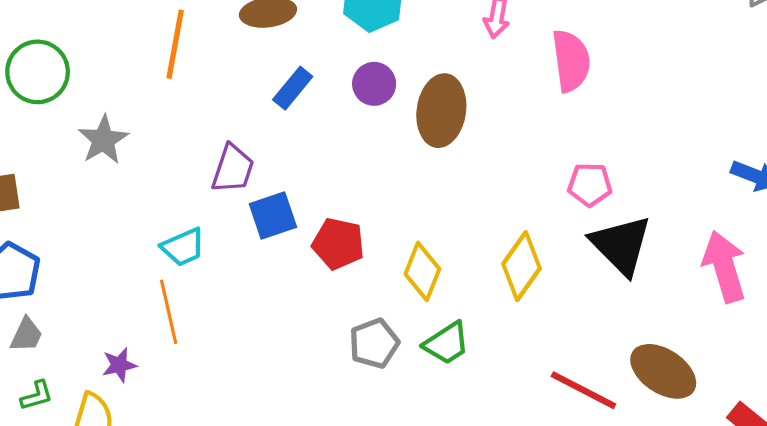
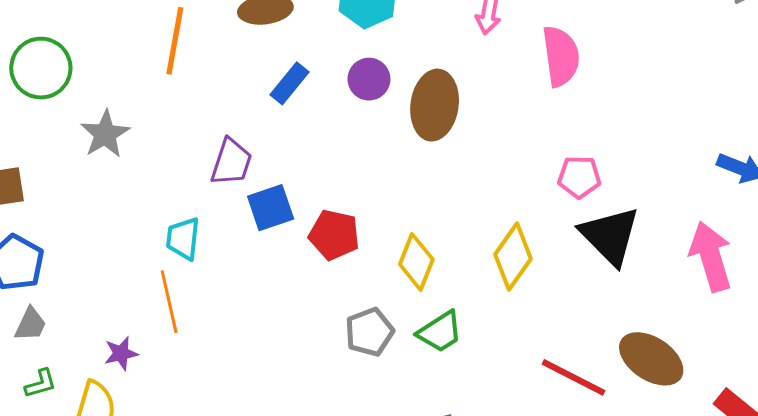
cyan trapezoid: (183, 247) -> (183, 239), turned 120

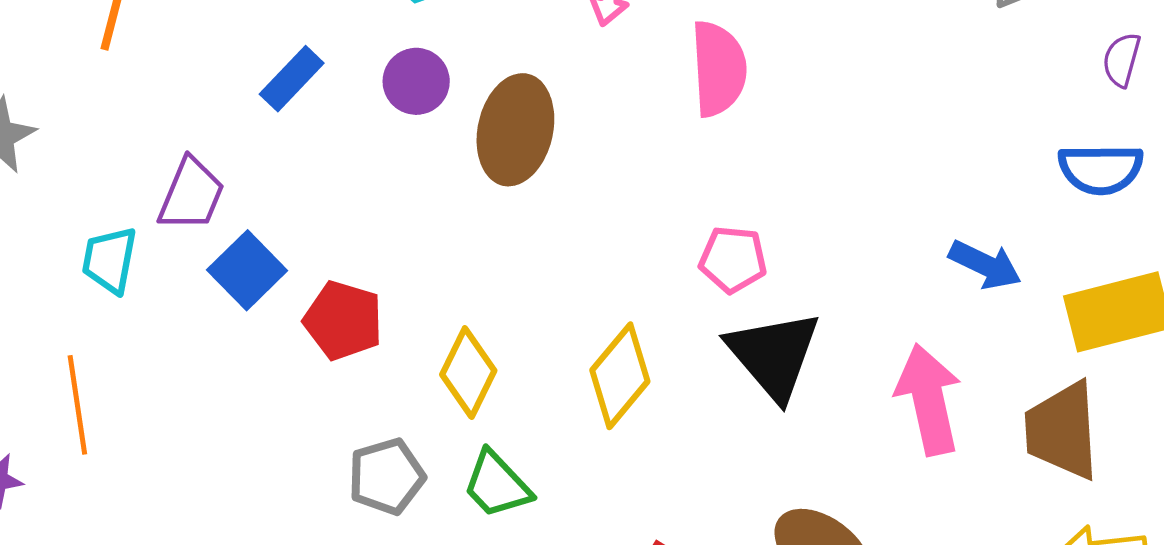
blue square: (271, 208) -> (247, 270), turned -30
cyan trapezoid: (183, 239) -> (110, 260), moved
green trapezoid: (440, 332) -> (497, 485), turned 75

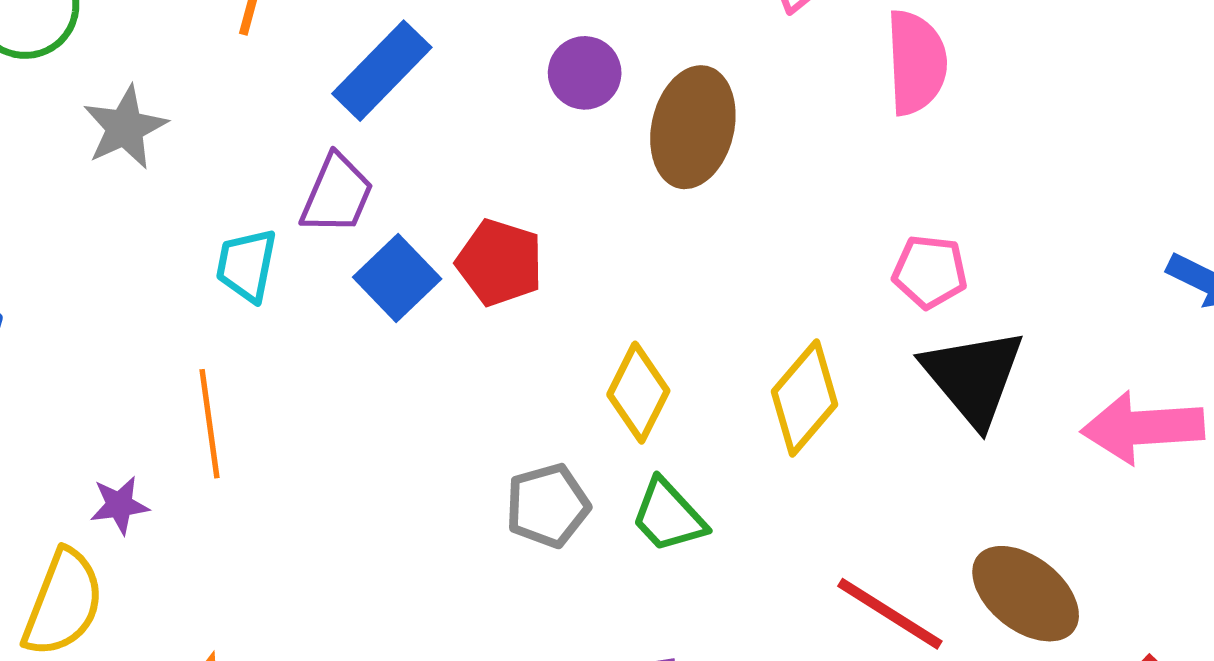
blue rectangle: (292, 79) -> (382, 71), moved, size x1.4
red pentagon: (343, 320) -> (500, 263), moved
pink arrow: (929, 399) -> (1143, 428), turned -82

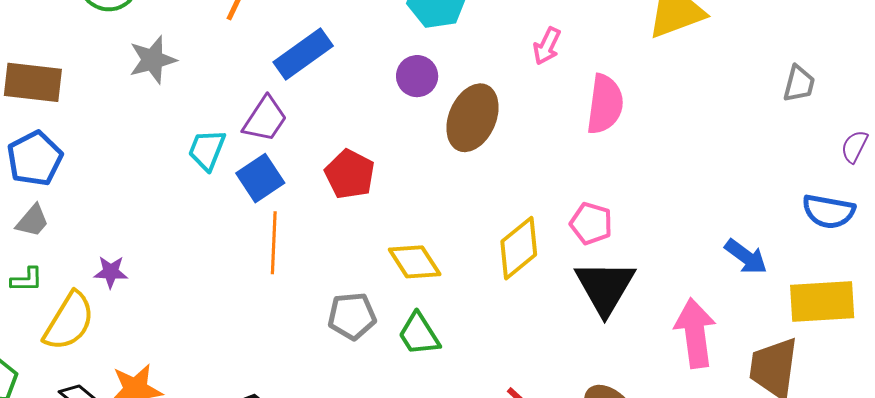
blue square: (397, 278) -> (260, 178), moved
yellow diamond: (638, 393) -> (415, 262), turned -70
yellow diamond: (804, 398) -> (519, 248), moved
orange line: (209, 424) -> (274, 243), moved
pink arrow: (1143, 428) -> (695, 333), turned 76

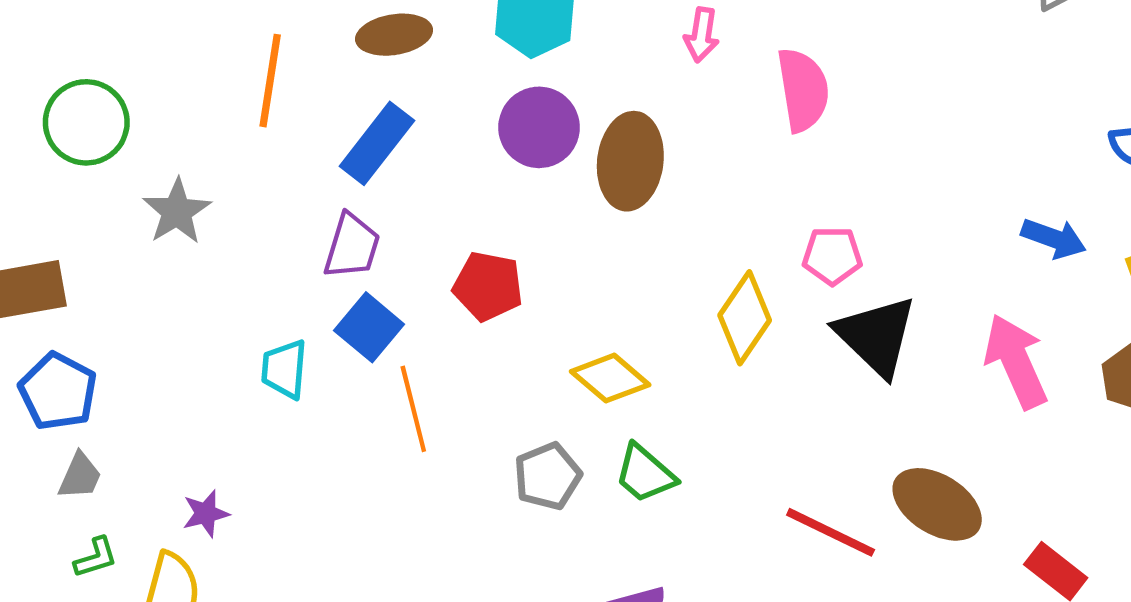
purple circle: (417, 76) -> (539, 127), size x1.4
cyan trapezoid: (207, 150) -> (284, 369), moved

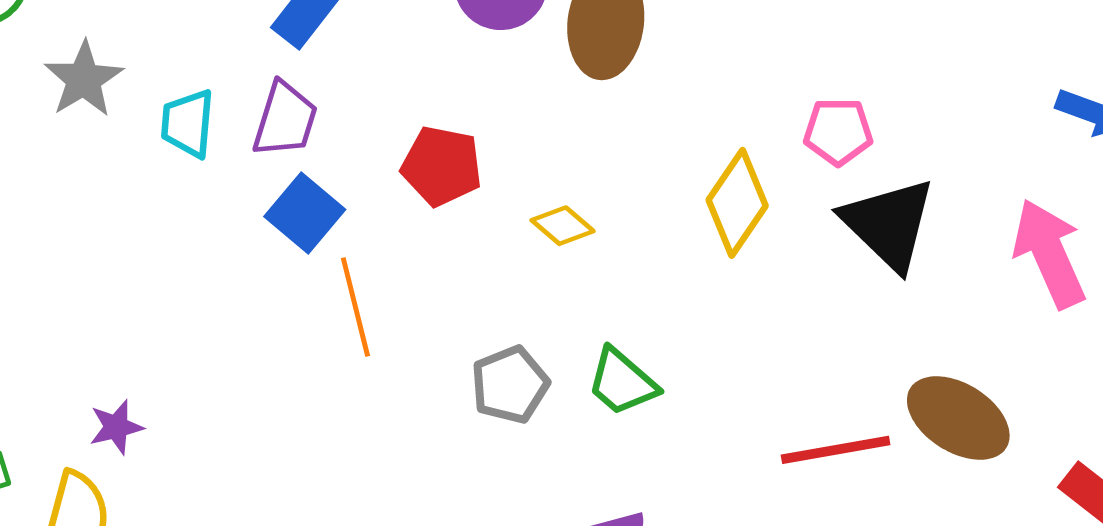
cyan trapezoid: (284, 369) -> (188, 123), moved
yellow diamond: (610, 378) -> (563, 226), moved, size x0.7
red line: (831, 532) -> (836, 450), turned -36

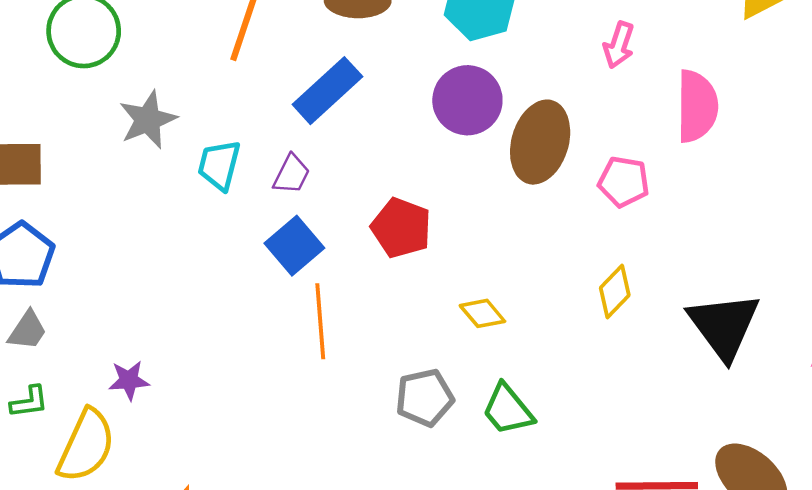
purple trapezoid: (285, 119) -> (291, 174), size x0.7
pink pentagon: (838, 131) -> (624, 182), moved
yellow diamond: (737, 203) -> (615, 291), size x0.7
yellow diamond: (563, 226) -> (482, 313), moved

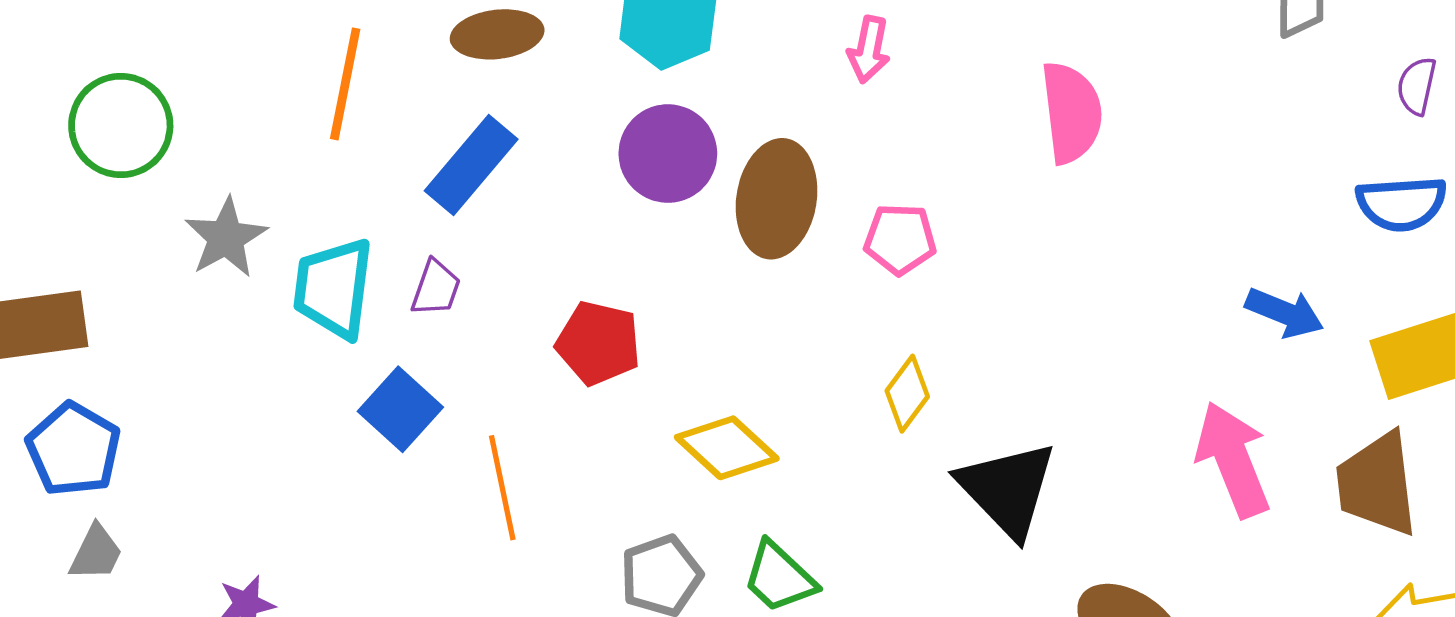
pink semicircle: (697, 106) -> (1071, 113), moved
cyan trapezoid: (219, 165) -> (334, 288), size x1.4
blue square: (294, 246) -> (400, 409), moved
yellow diamond: (482, 313) -> (727, 448), size x1.5
black triangle: (724, 326) -> (1007, 489), moved

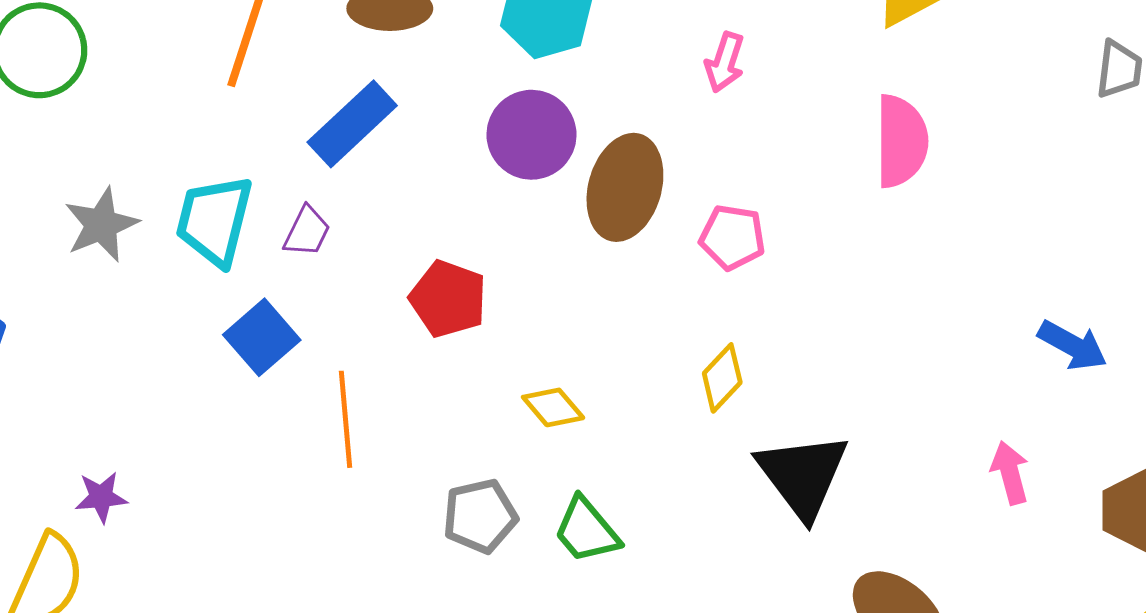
gray star: (226, 238) -> (101, 225), moved
yellow diamond: (727, 448) -> (553, 407), size x0.7
pink arrow: (1233, 460) -> (1010, 473), size x0.6

